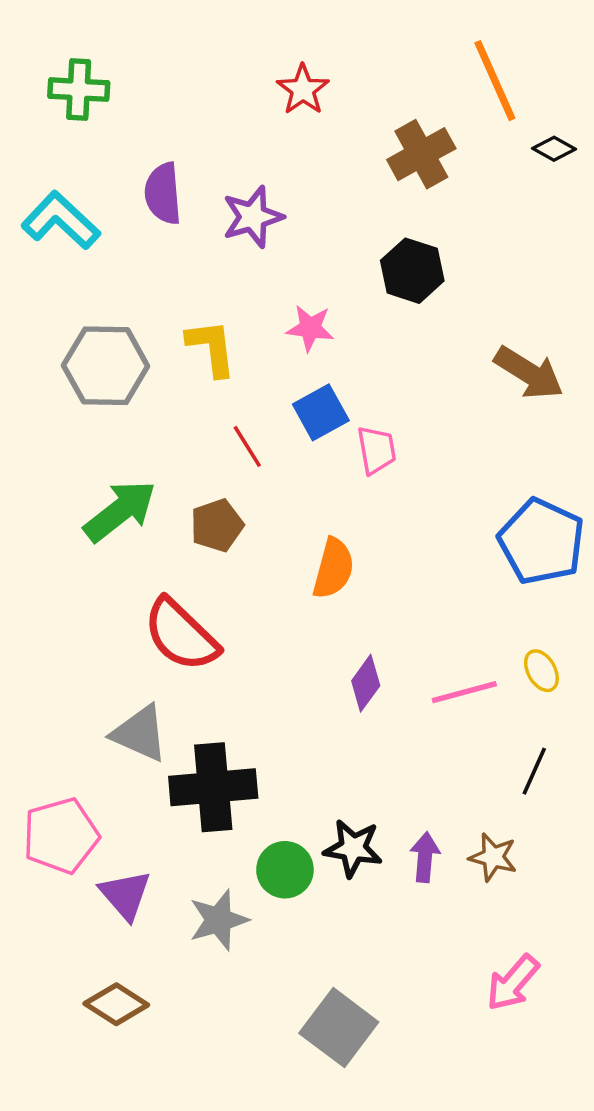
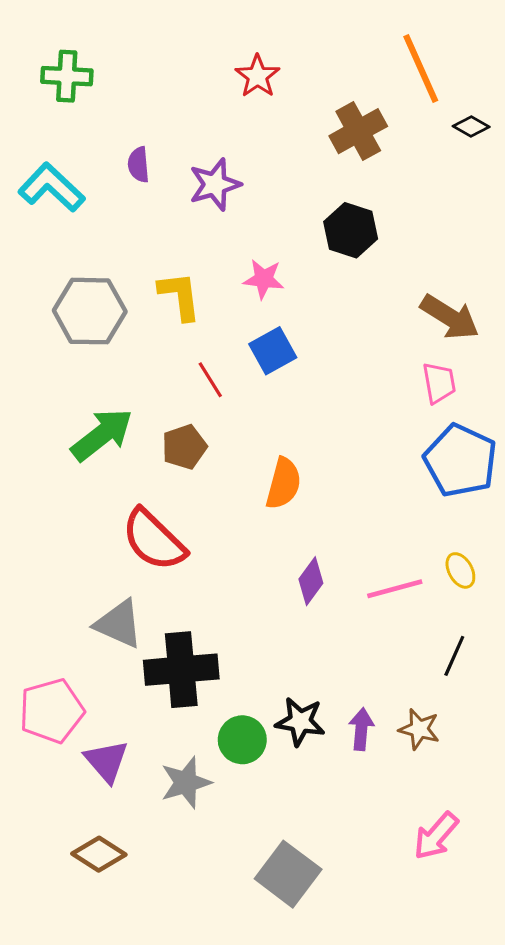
purple semicircle: (163, 194) -> (139, 165), size x0.7
pink trapezoid: (376, 450) -> (439, 383), moved

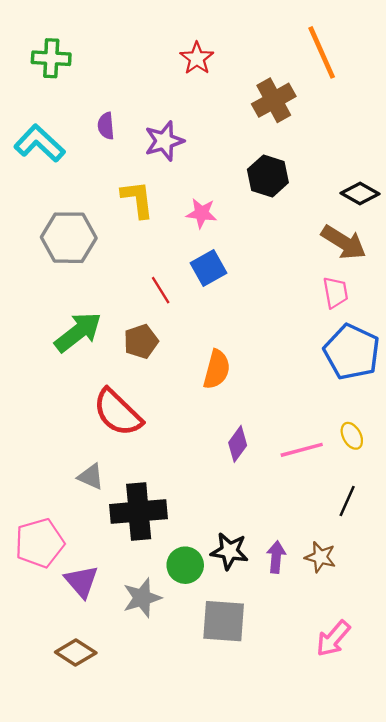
black diamond: (471, 126) -> (360, 193), moved, size x1.4
yellow L-shape: (180, 296) -> (137, 199), moved
gray triangle: (119, 624) -> (91, 477), size x0.7
gray square: (288, 874) -> (224, 621), moved, turned -33

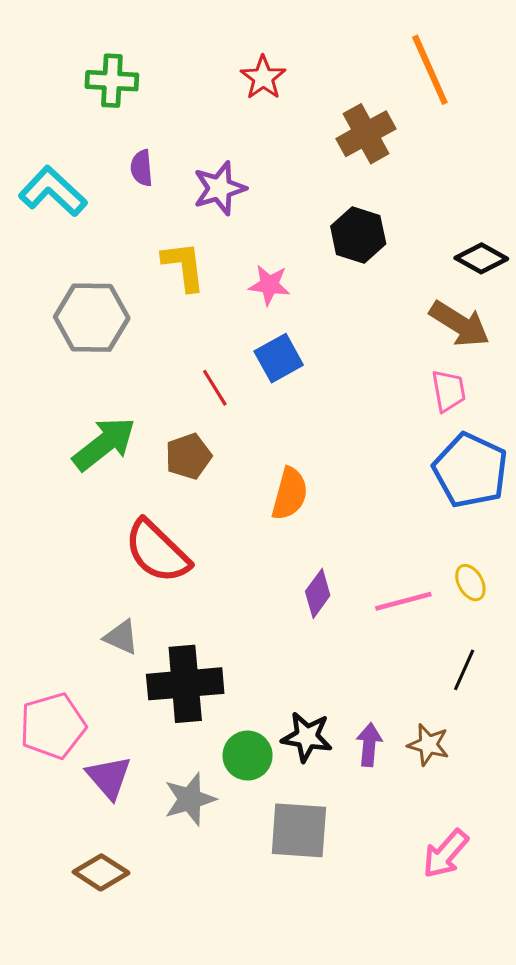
green cross: (51, 58) -> (112, 81), moved

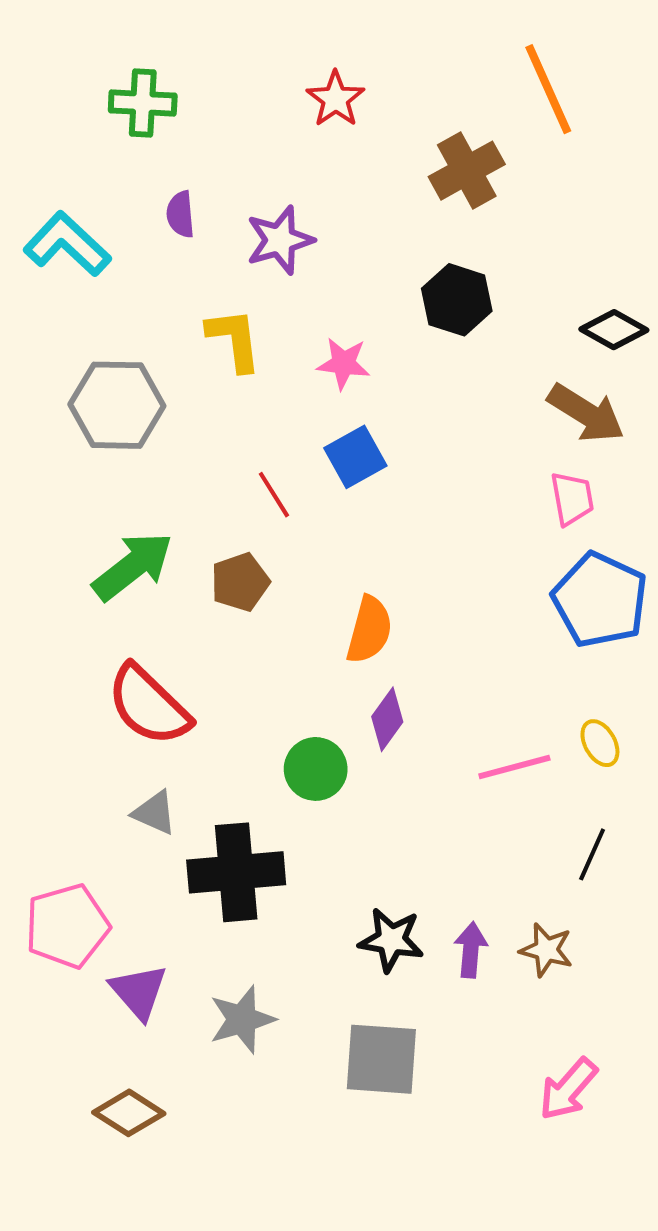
red semicircle: (157, 551) -> (149, 705), moved
purple diamond: (318, 593) -> (387, 719), moved
green circle: (248, 756) -> (316, 769), moved

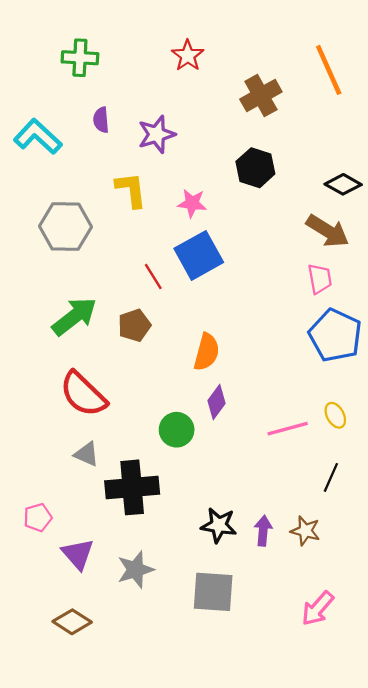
orange line: (548, 89) -> (329, 70), moved
blue square: (355, 457) -> (199, 255), size x1.4
pink pentagon: (67, 926) -> (38, 517), size x0.6

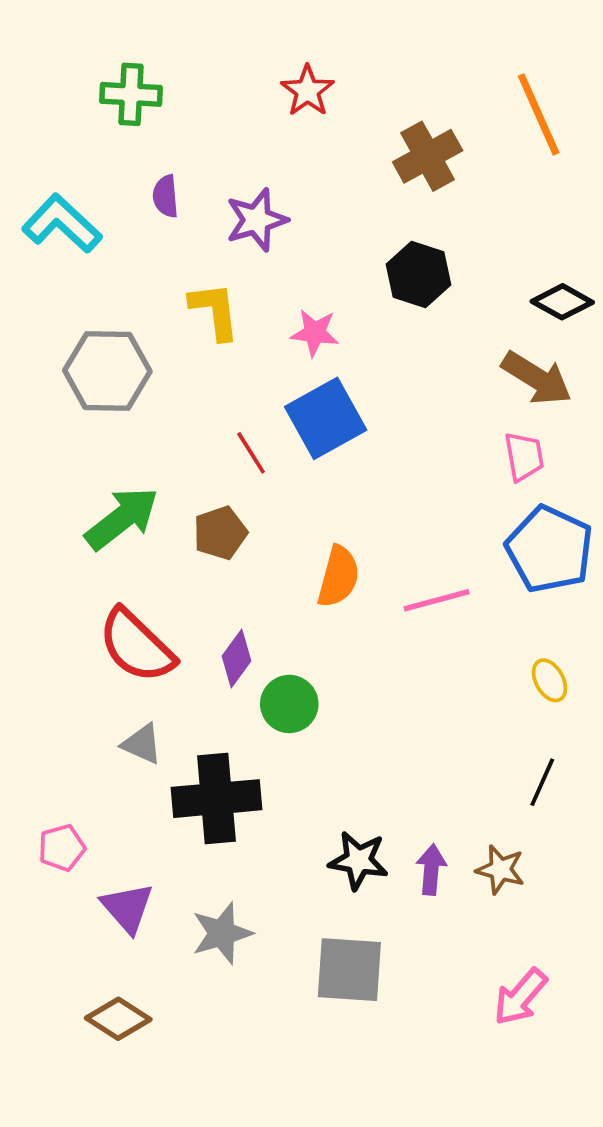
purple diamond: (217, 402) -> (237, 658), moved
pink line: (288, 429) -> (437, 600), moved

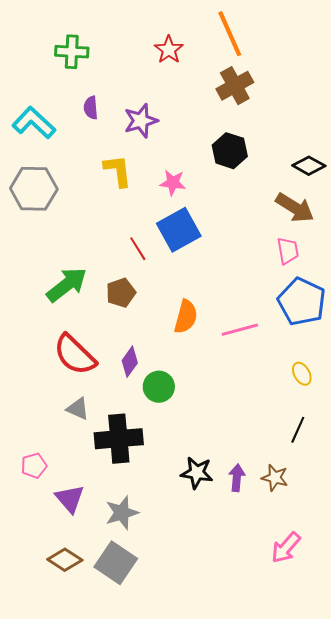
orange line: (539, 114) -> (230, 34), moved
gray hexagon: (107, 371) -> (34, 189), moved
gray square: (349, 970) -> (116, 563), moved, turned 30

